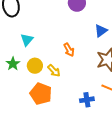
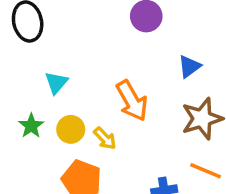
orange arrow: (69, 50) -> (132, 101), size x1.6

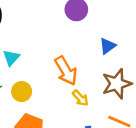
yellow arrow: (105, 138) -> (80, 98), moved

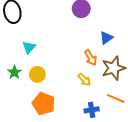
orange arrow: (66, 71) -> (91, 58), moved, size x0.7

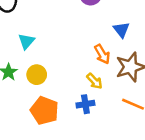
blue triangle: (106, 38) -> (121, 30), turned -32
blue cross: (92, 110) -> (85, 104), moved

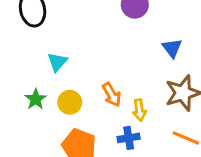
orange arrow: (102, 54) -> (112, 95), moved
yellow arrow: (94, 81) -> (139, 110), turned 36

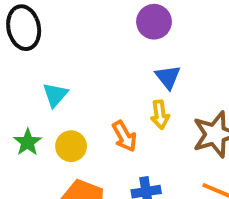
blue triangle: (172, 48) -> (168, 77), moved
yellow arrow: (139, 110) -> (160, 115), moved

